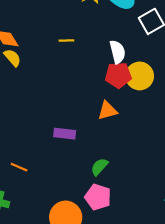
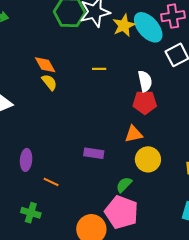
yellow circle: (140, 76) -> (148, 159), moved
pink pentagon: (98, 197) -> (121, 212), size x1.4

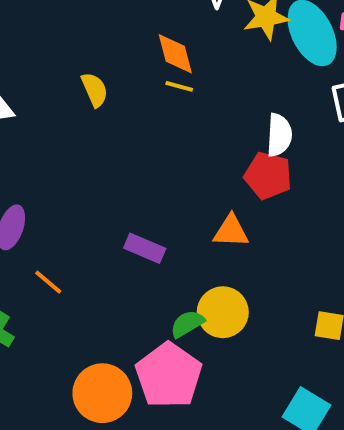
orange diamond: (45, 65) -> (175, 54), moved
yellow line: (99, 69) -> (179, 86), moved
yellow circle: (148, 159) -> (223, 312), moved

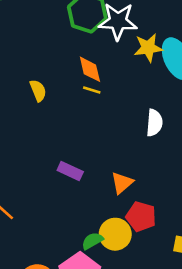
red pentagon: (268, 176) -> (141, 216), moved
orange triangle: (231, 231) -> (122, 183), turned -45
purple rectangle: (145, 248) -> (70, 171), moved

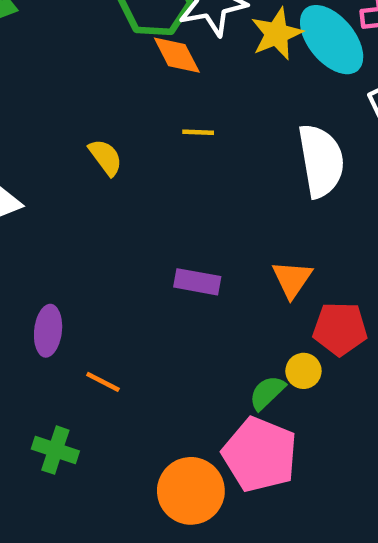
orange diamond: (90, 69) -> (177, 55), moved
white semicircle: (154, 123) -> (321, 161), size x1.5
yellow circle: (115, 234) -> (303, 371), size x0.6

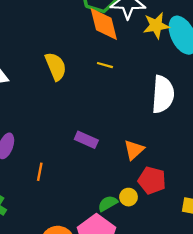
orange diamond: (177, 55) -> (104, 24), size x1.4
yellow semicircle: (105, 157) -> (56, 66), size x1.4
orange line: (103, 382) -> (40, 172), moved, turned 60

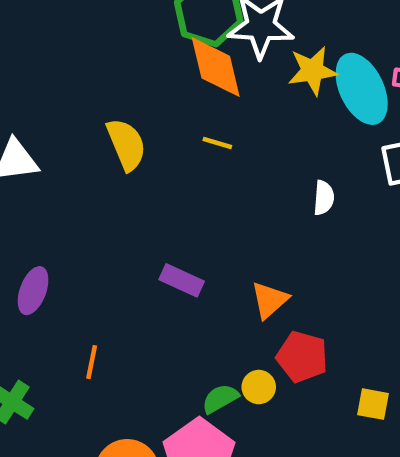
white semicircle: (163, 94) -> (324, 198), size x0.5
orange line: (40, 172) -> (92, 362), moved

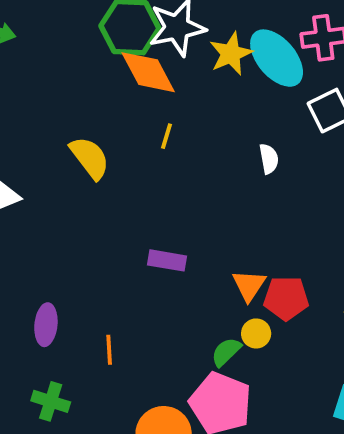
yellow line: (217, 143) -> (166, 136), turned -75
purple ellipse: (33, 291) -> (46, 325), moved
orange triangle: (270, 300) -> (249, 285), moved

